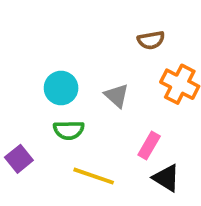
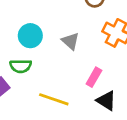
green semicircle: (69, 130) -> (21, 66), moved

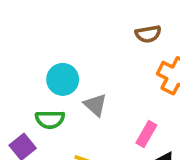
gray triangle: (70, 41) -> (95, 105), moved

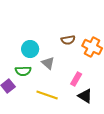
brown semicircle: (148, 34) -> (68, 40), moved

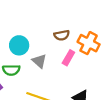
pink rectangle: (76, 79) -> (68, 58), moved

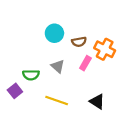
cyan circle: (19, 45) -> (54, 33), moved

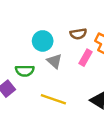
cyan circle: (54, 33) -> (43, 41), moved

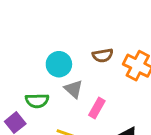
pink rectangle: (85, 58) -> (97, 108), moved

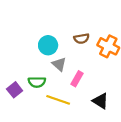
green semicircle: (37, 101) -> (37, 82), moved

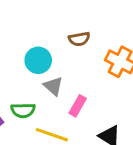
brown semicircle: (82, 39) -> (79, 39), moved

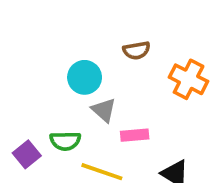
pink rectangle: (78, 106) -> (135, 135), turned 55

